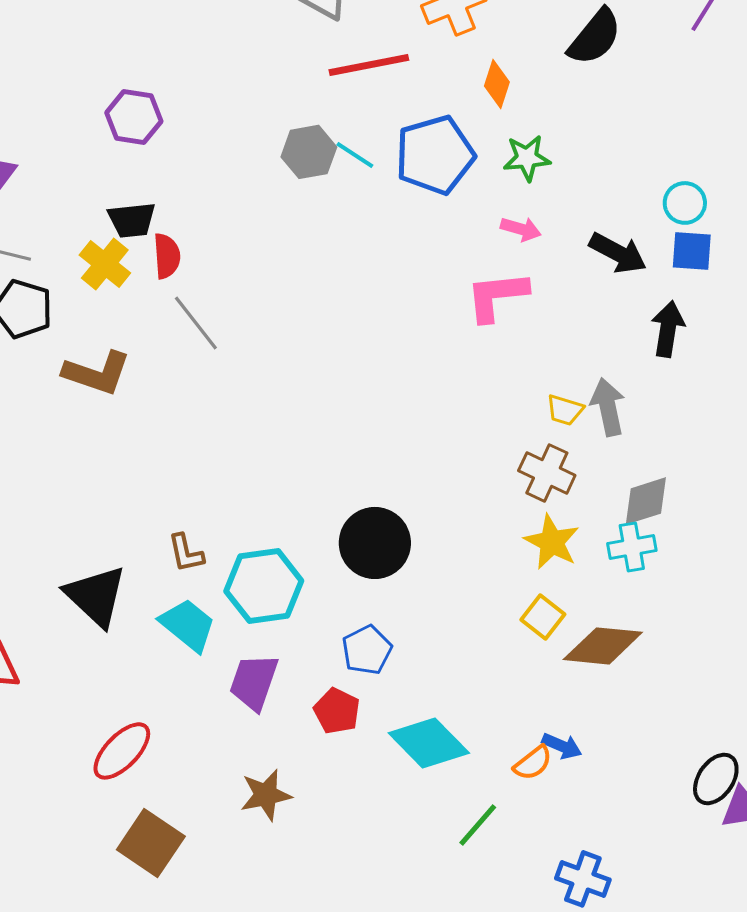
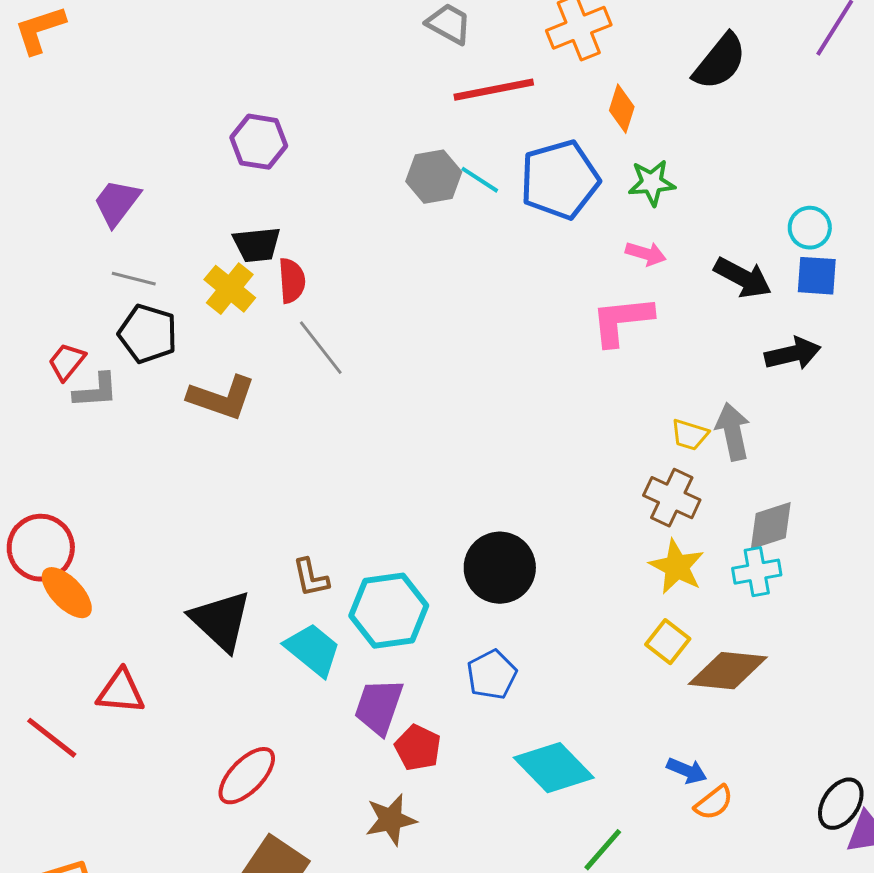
black arrow: (668, 329) -> (793, 354), turned 68
red pentagon: (337, 711) -> (418, 748), moved
orange semicircle: (533, 763) -> (714, 803), moved

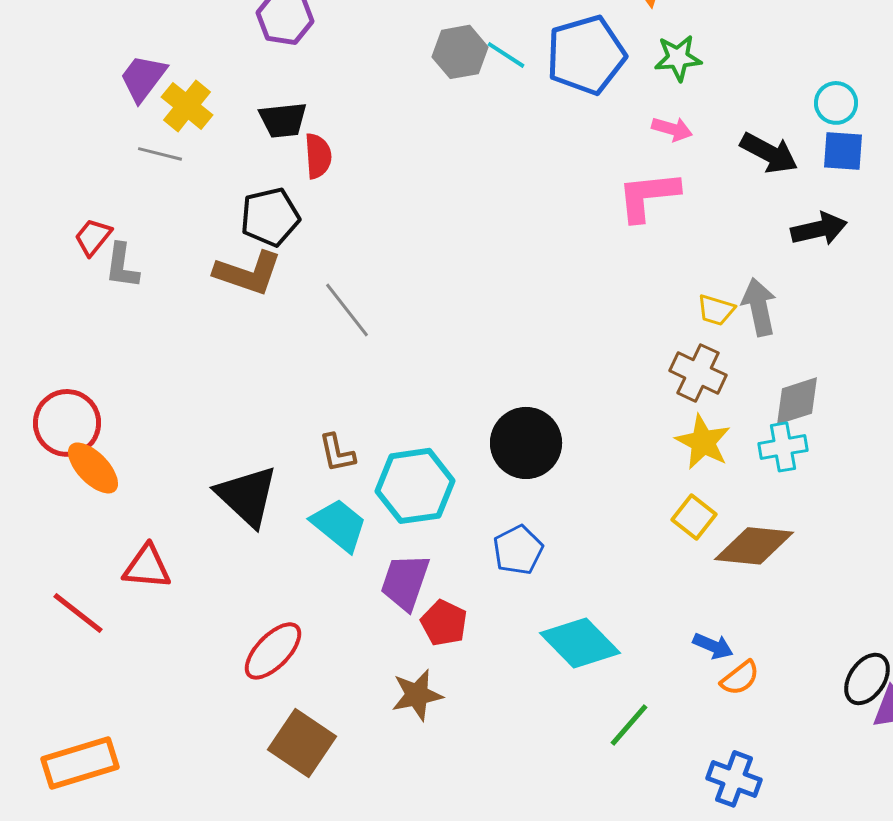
yellow cross: (230, 289) -> (187, 106), moved
black pentagon: (148, 334) -> (270, 217), moved, turned -30
gray line: (321, 348) -> (347, 310), moved
gray L-shape: (96, 391) -> (122, 266), turned 102

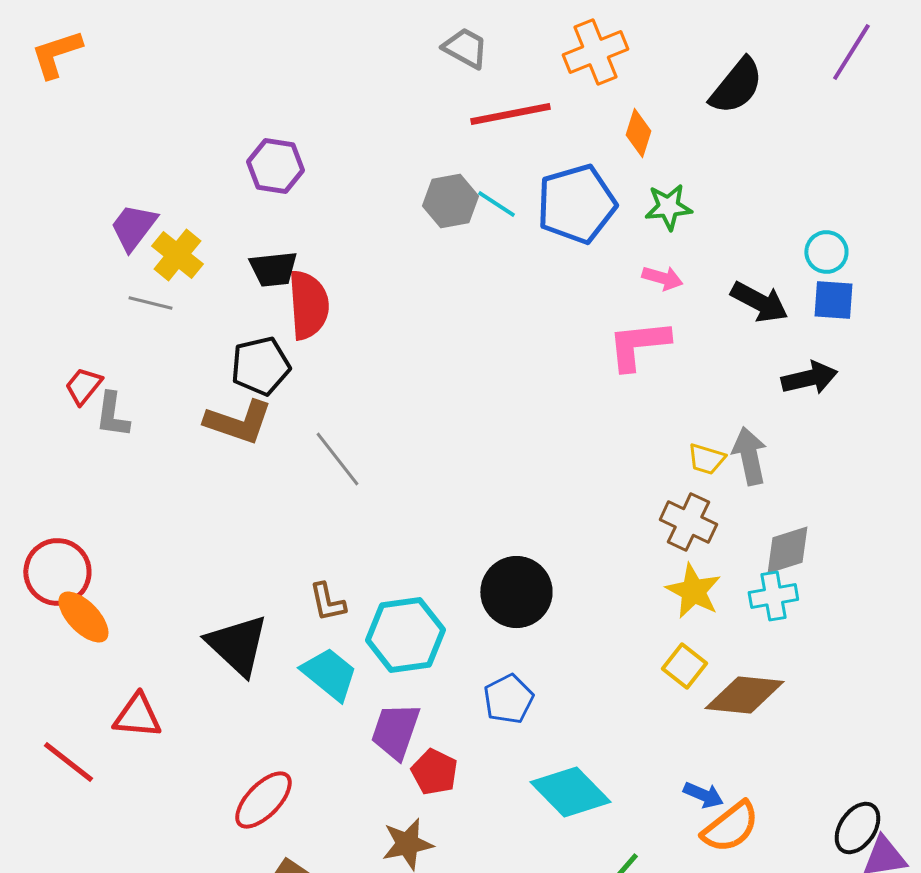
red semicircle: (318, 156) -> (308, 305), size x1.5
orange semicircle: (740, 678) -> (730, 827), size x1.5

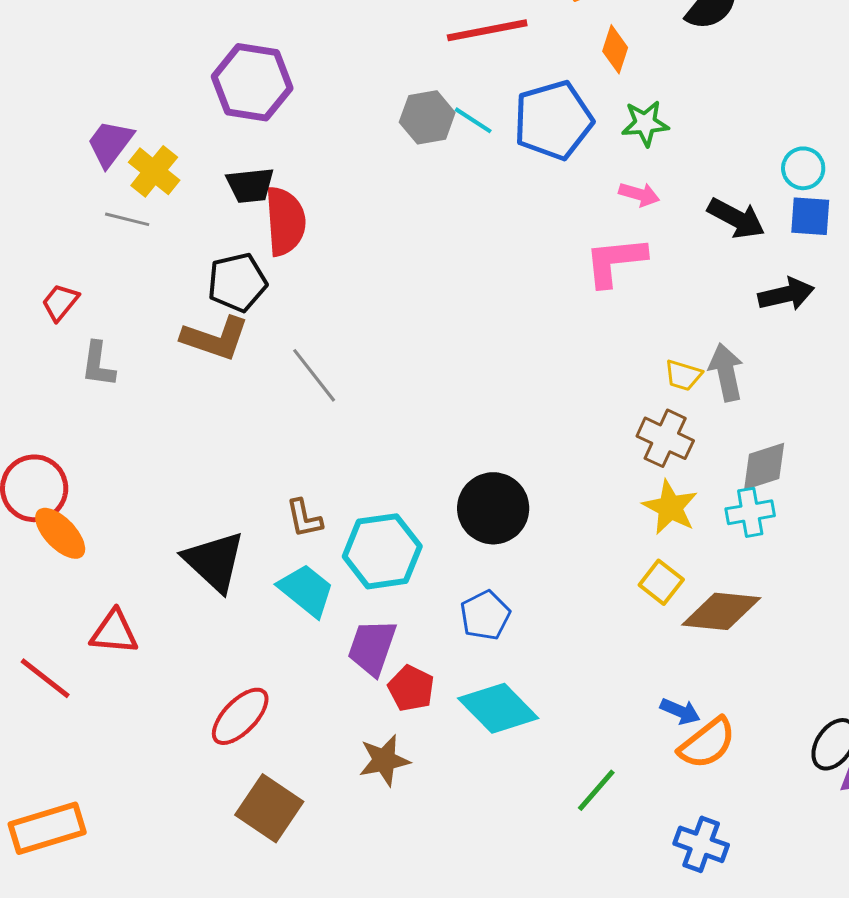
purple hexagon: (275, 166) -> (252, 82), size x1.4
gray L-shape: (112, 415) -> (98, 364), moved
cyan diamond: (570, 792) -> (498, 708), moved

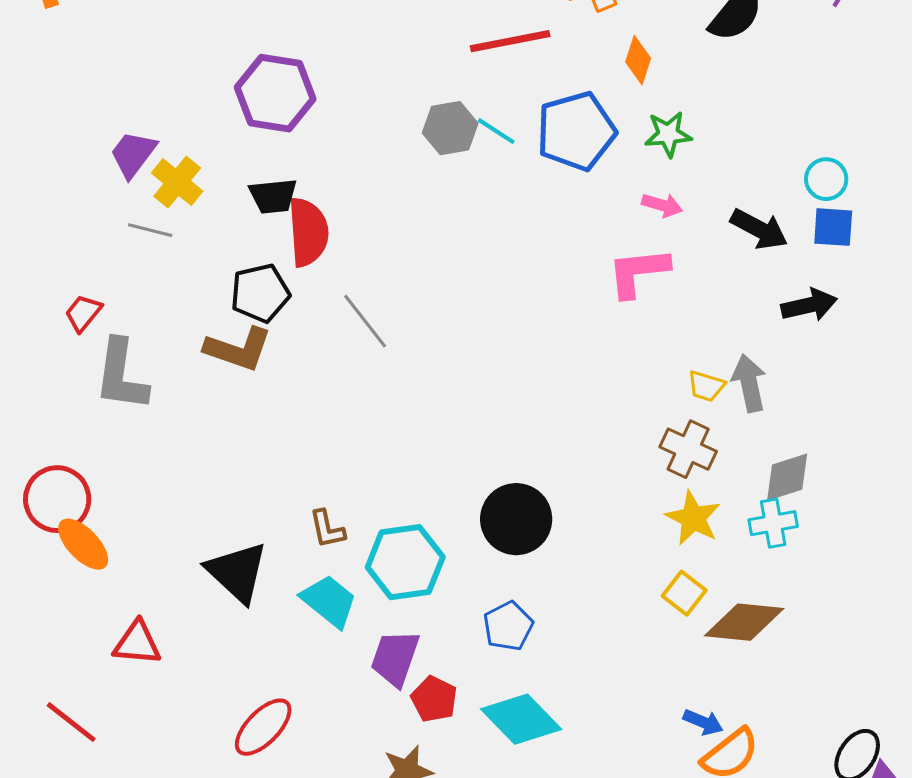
gray L-shape: (98, 364) -> (121, 375), size x1.6
gray line: (314, 375) -> (365, 321), moved
red line: (45, 678) -> (71, 722), moved

